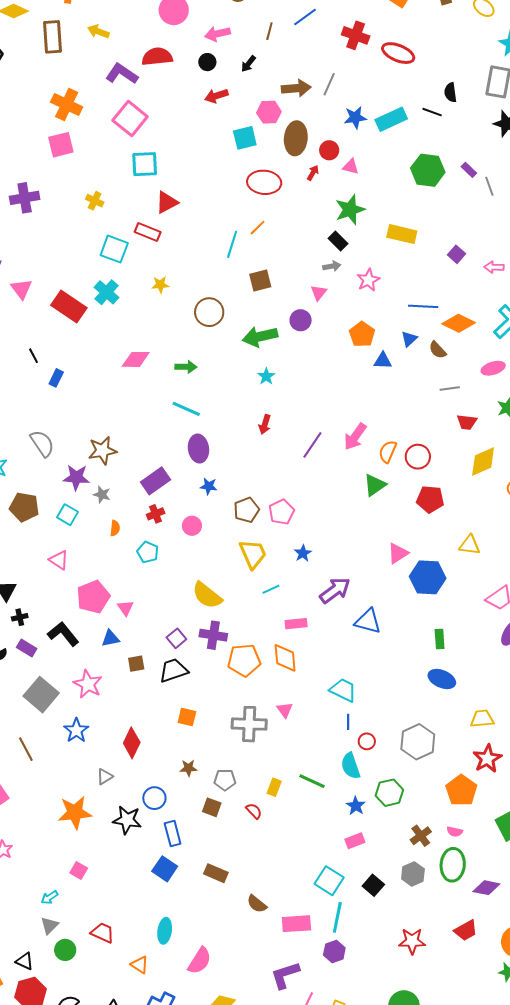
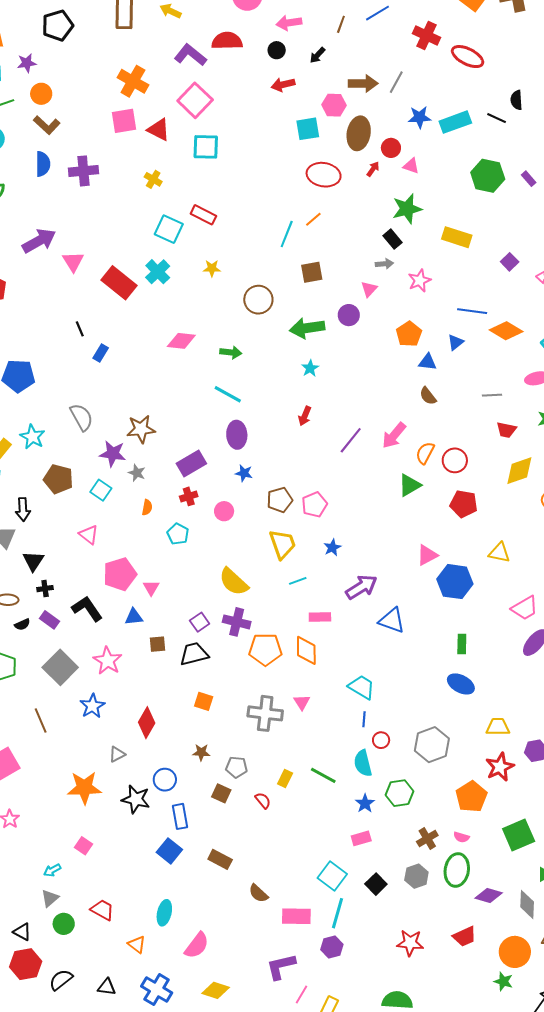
red triangle: (167, 202) -> (159, 130), moved, turned 50
brown semicircle: (438, 350) -> (428, 396), moved

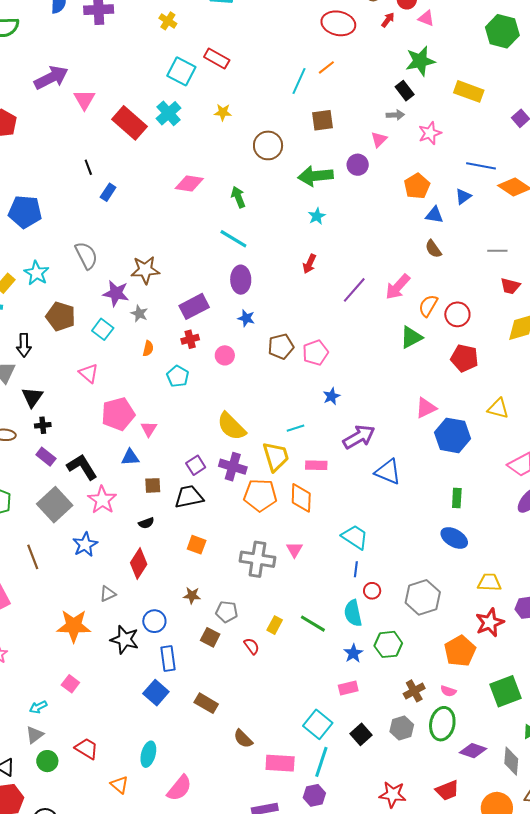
green arrow: (231, 352) -> (238, 197), turned -120
yellow trapezoid: (282, 544) -> (276, 456), moved
black L-shape: (87, 609) -> (82, 467), moved
black semicircle: (22, 624) -> (146, 523), moved

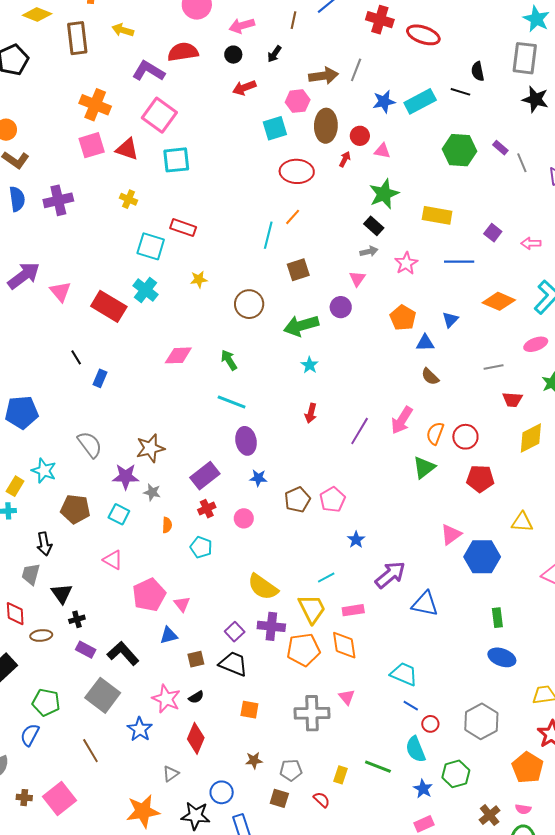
blue line: (481, 166) -> (459, 262), moved
black trapezoid: (189, 497) -> (233, 664), turned 44
pink star: (102, 500) -> (166, 699), moved
blue line: (356, 569) -> (411, 706), turned -56

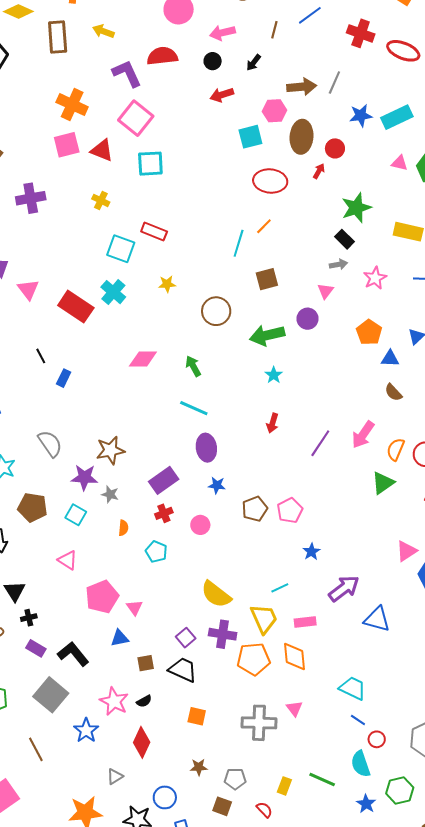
purple L-shape: (148, 71) -> (127, 73), turned 32
pink triangle: (382, 151) -> (400, 163), moved

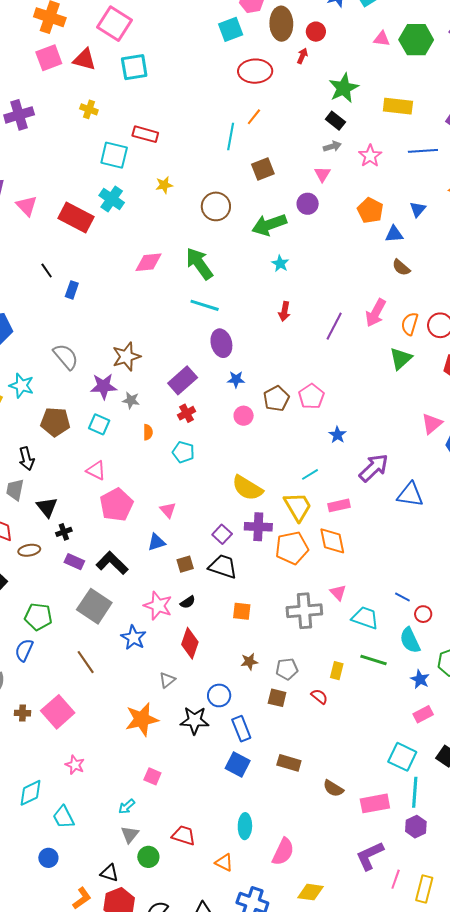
green arrow: (193, 366) -> (199, 264), size x1.6
pink circle: (200, 525) -> (244, 416), moved
pink pentagon: (102, 597) -> (116, 505), moved
cyan trapezoid: (353, 688) -> (365, 618), moved

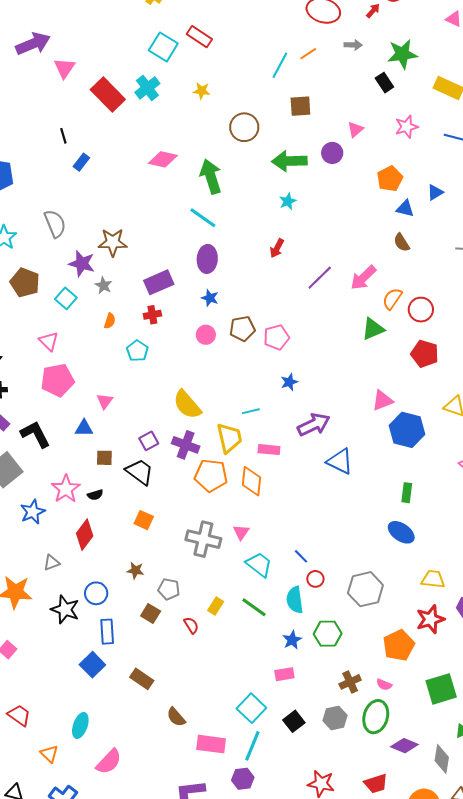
gray arrow: (332, 146) -> (353, 45), moved

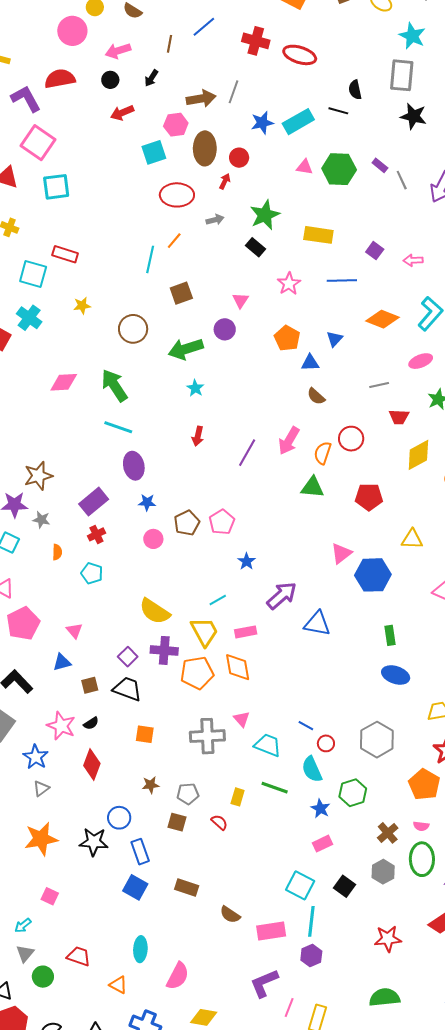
red circle: (421, 310) -> (351, 439), moved
green triangle: (373, 329) -> (312, 487), turned 45
gray triangle: (52, 563) -> (41, 788), moved

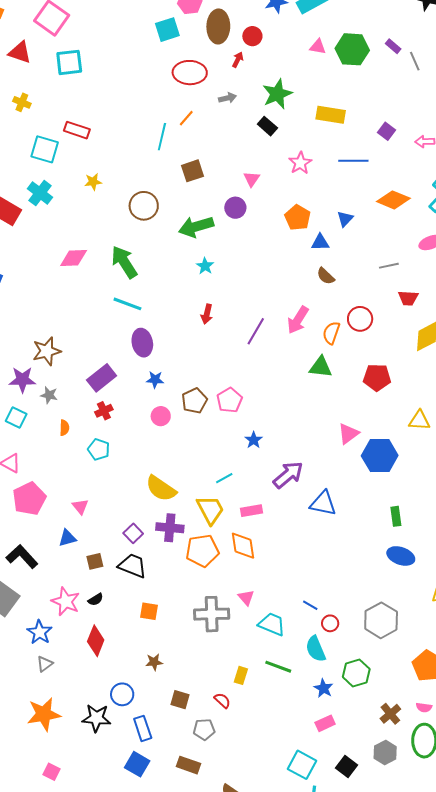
gray pentagon: (188, 794) -> (204, 729), moved

